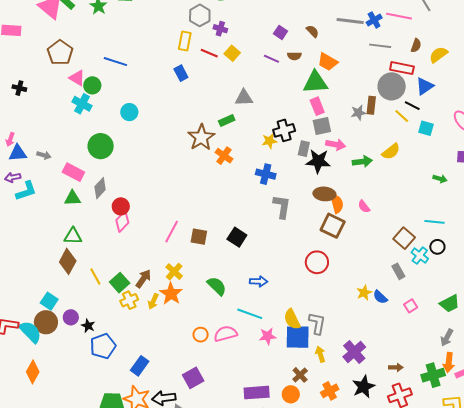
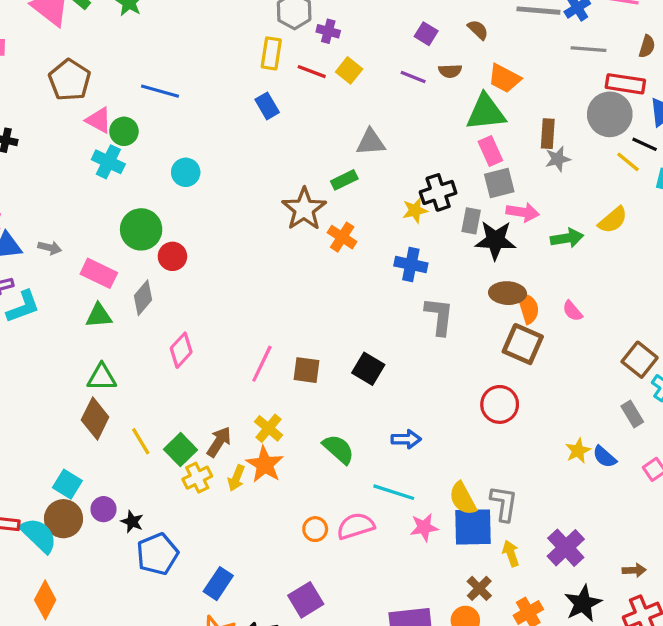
brown rectangle: (371, 105) -> (548, 134), moved
red circle: (121, 206) -> (172, 256), moved

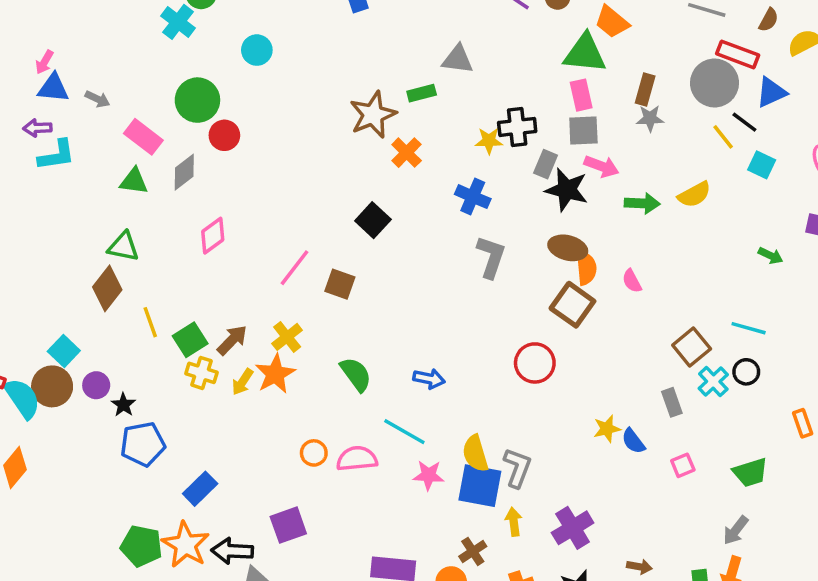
black square: (368, 369) -> (373, 220), moved
yellow cross: (197, 478) -> (201, 373), turned 32

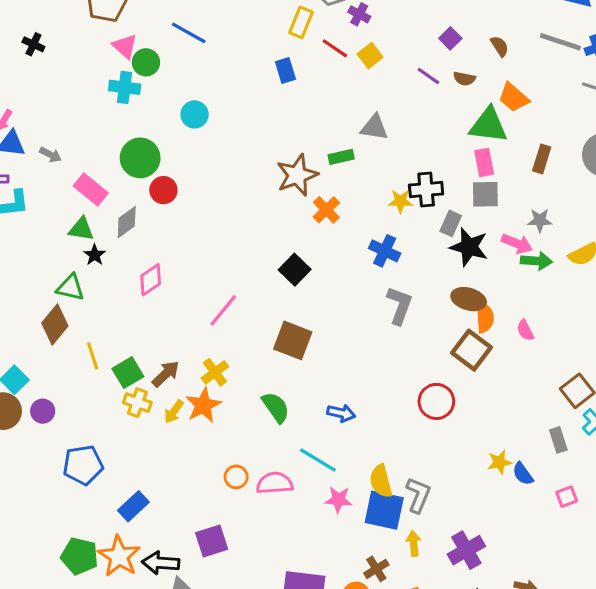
cyan cross: (178, 22) -> (125, 87), turned -32
gray star: (650, 118) -> (540, 220), moved
pink arrow: (601, 166) -> (517, 244), moved
brown square: (340, 284) -> (293, 340), moved, size x1.4
black star: (123, 405) -> (95, 255), moved

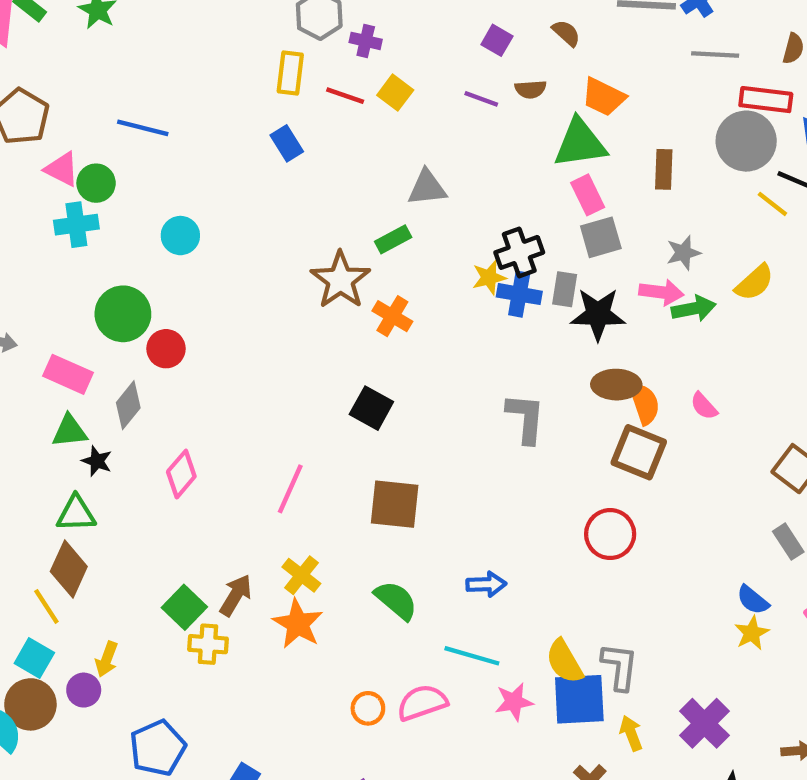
blue cross: (385, 251) -> (519, 294), moved
yellow line: (93, 356) -> (46, 606), moved
yellow arrow: (174, 412) -> (107, 659), moved
yellow star: (499, 462) -> (752, 633), moved

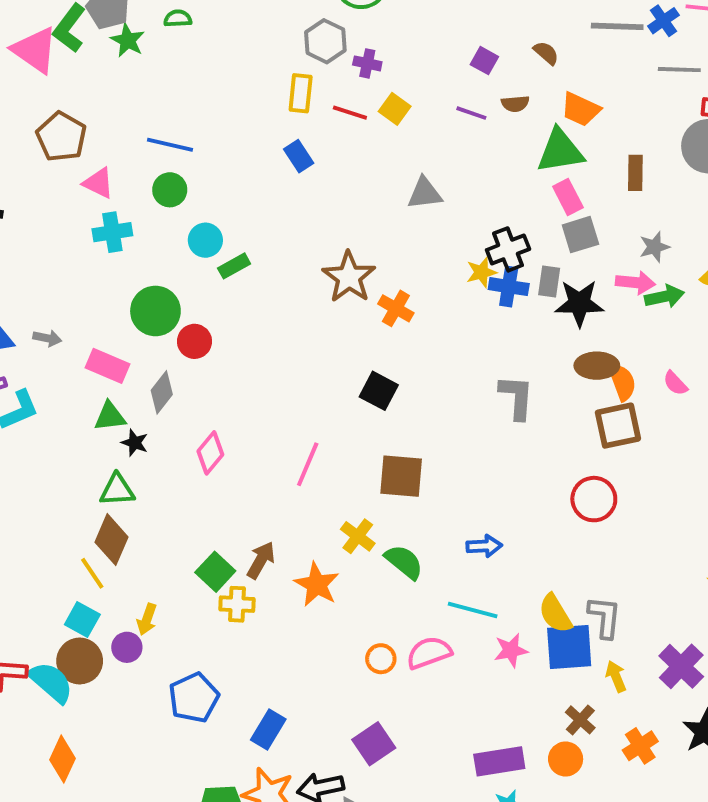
green circle: (96, 183) -> (170, 190), moved
green rectangle: (393, 239) -> (234, 266), moved
brown square: (639, 452) -> (618, 426), turned -33
yellow cross: (301, 575) -> (358, 536), moved

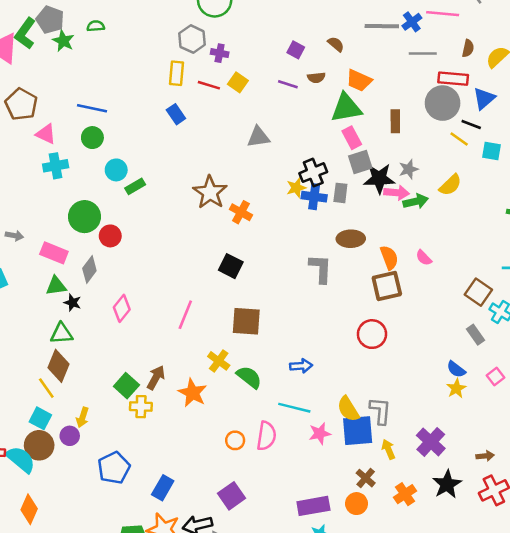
black star: (579, 303) -> (379, 178), moved
brown ellipse: (597, 366) -> (351, 239), moved
pink semicircle: (429, 653) -> (266, 436), turned 120

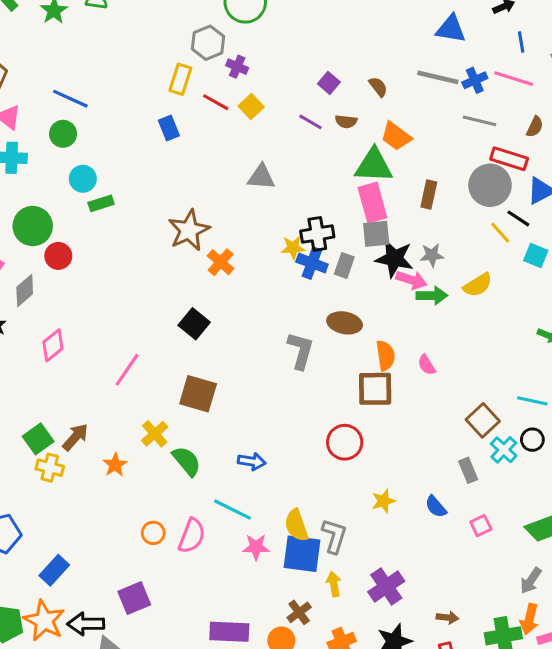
pink rectangle: (352, 138) -> (372, 203), size x1.4
yellow star: (456, 388) -> (384, 501), moved
orange star: (193, 393) -> (115, 465), size x0.7

